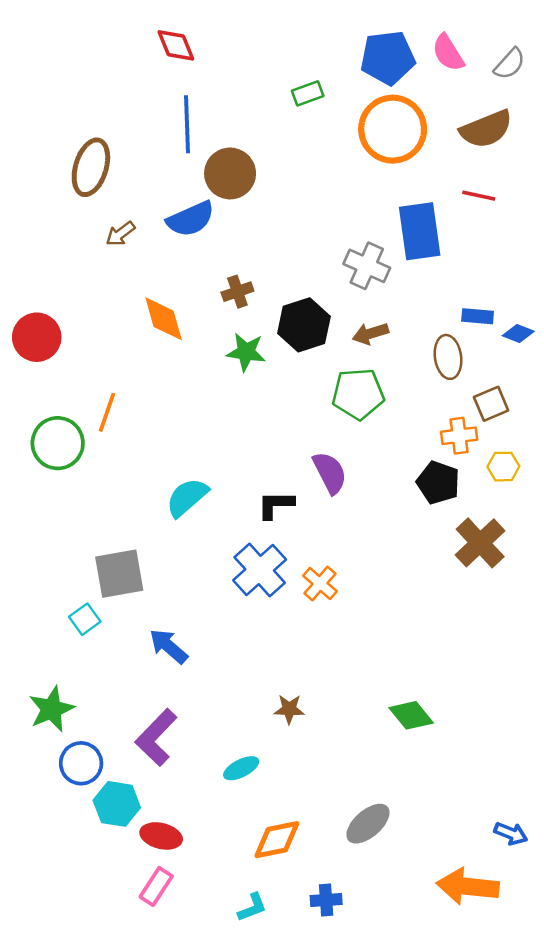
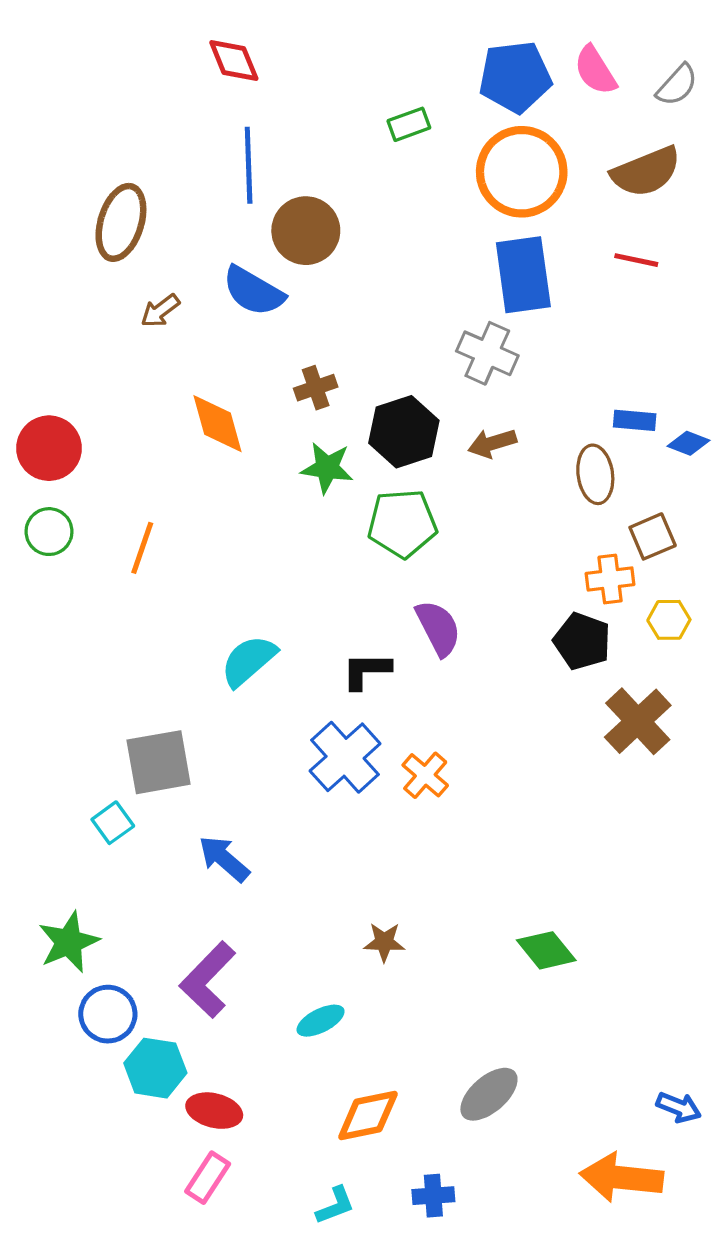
blue semicircle: (191, 219) -> (253, 291), turned 54
blue rectangle: (420, 231) -> (523, 275), moved
green pentagon: (358, 394) -> (402, 523), moved
green circle: (58, 443) -> (49, 532), moved, size x0.7

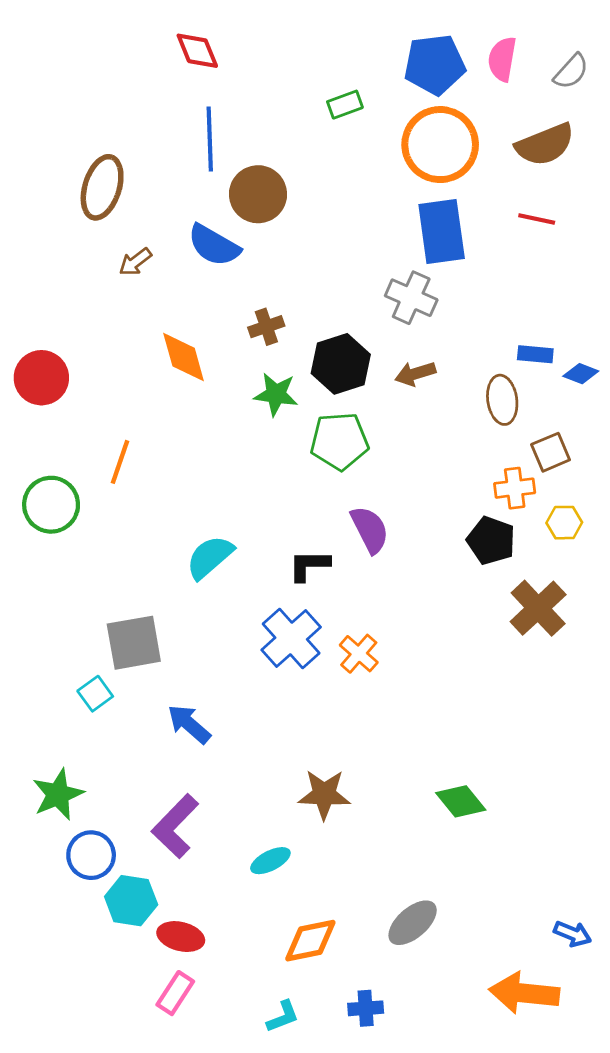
pink semicircle: (595, 70) -> (502, 59), turned 42
green circle: (49, 532) -> (51, 505), moved, size x1.4
brown star: (384, 942) -> (324, 794), size x1.5

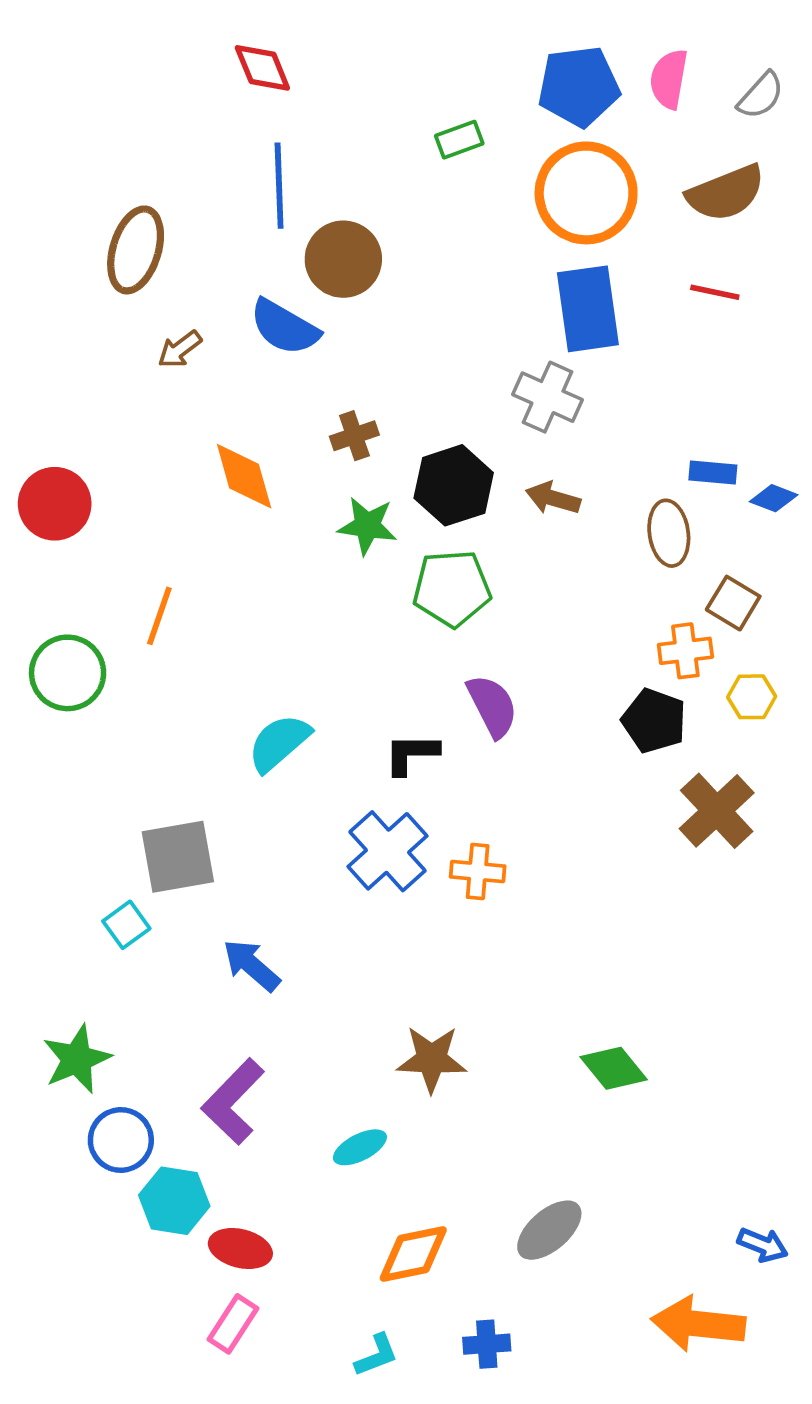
brown arrow: (415, 374) -> (553, 498), turned 33
brown square: (551, 452) -> (733, 603), turned -36
orange cross: (359, 654) -> (478, 872), turned -36

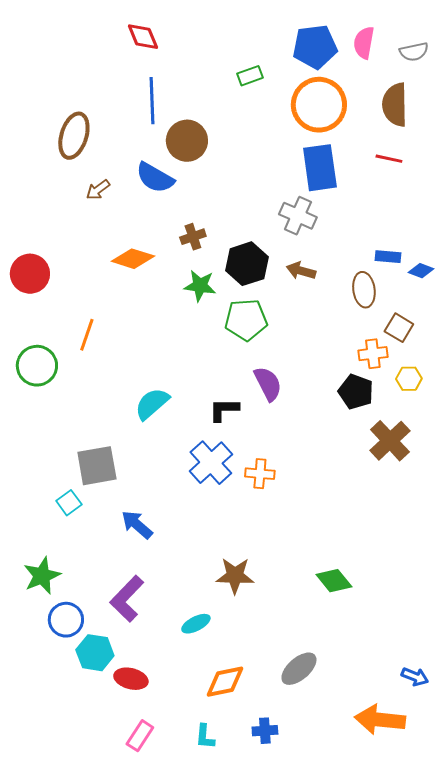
gray semicircle: (761, 95) -> (414, 52), turned 36
brown semicircle: (726, 193) -> (395, 105), turned 111
orange diamond: (244, 476) -> (133, 259), turned -57
pink rectangle: (233, 1324) -> (140, 736), moved
cyan L-shape: (376, 1355) -> (205, 737), turned 116

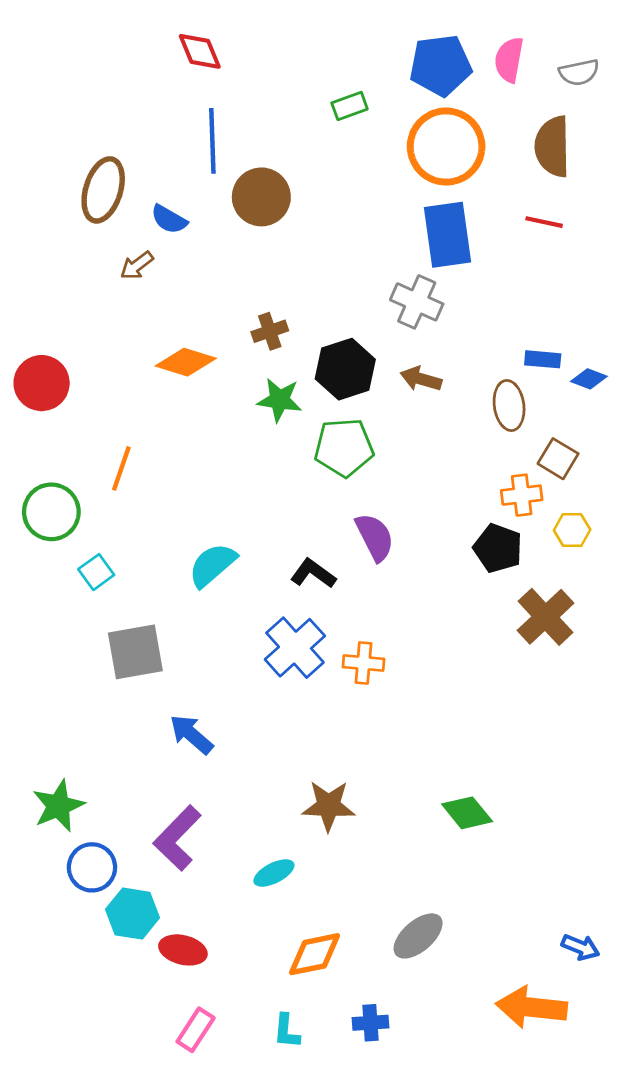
blue semicircle: (155, 178) -> (169, 219), moved, size x0.7
black L-shape: (224, 410) -> (313, 573), turned 36
cyan square: (69, 503) -> (96, 572), moved

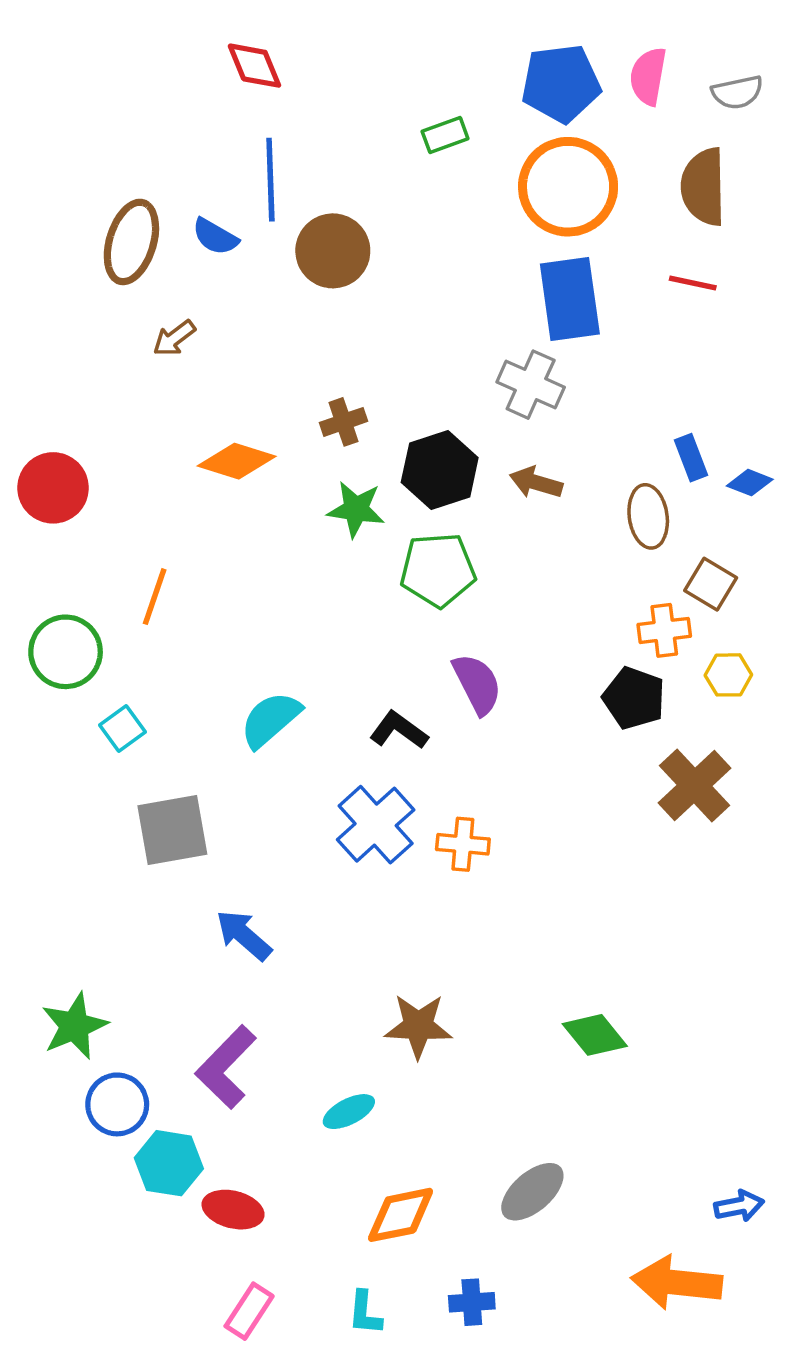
blue semicircle: (169, 219) -> (215, 237), moved
blue rectangle: (543, 359) -> (691, 458), turned 64
blue arrow: (580, 947) -> (739, 1206), turned -33

